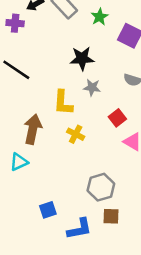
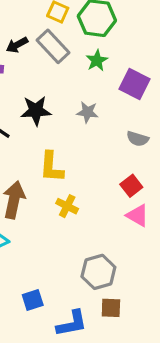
black star: (82, 58) -> (36, 111), moved
gray star: (92, 87) -> (87, 112), moved
red square: (117, 118) -> (131, 186), moved

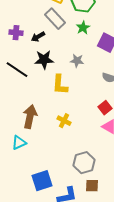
black arrow: (17, 45) -> (38, 37), moved
yellow L-shape: (51, 167) -> (60, 85), moved
blue square: (33, 300) -> (42, 181), size x1.5

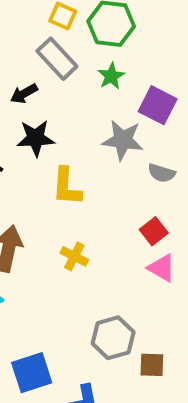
gray star: (77, 61) -> (123, 140), moved, size x1.5
brown square: (92, 186) -> (152, 365), moved

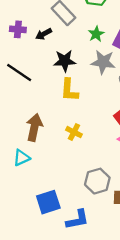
green star: (111, 76) -> (96, 34), moved
black star: (36, 138) -> (65, 61), moved

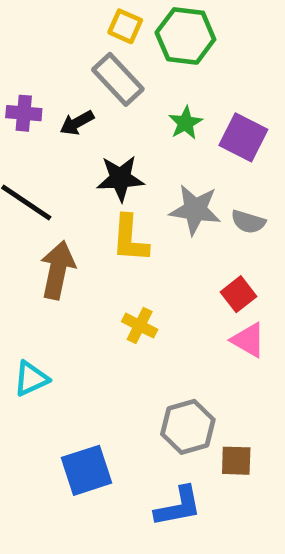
gray star: (103, 62) -> (195, 210), moved
brown arrow: (34, 127) -> (58, 270), moved
blue L-shape: (77, 220) -> (178, 507), moved

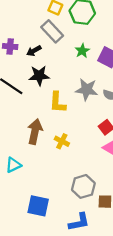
black star: (120, 178) -> (39, 76), moved
brown arrow: (58, 270) -> (35, 132), moved
blue square: (87, 470) -> (38, 206), turned 30

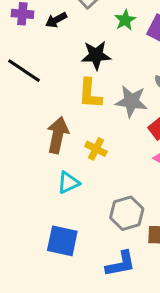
black star: (39, 76) -> (96, 55), moved
gray star: (87, 90) -> (131, 101), moved
cyan triangle: (13, 165) -> (68, 183), moved

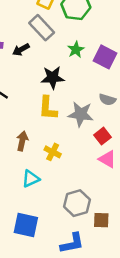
brown arrow: (58, 135) -> (22, 141), size x0.7

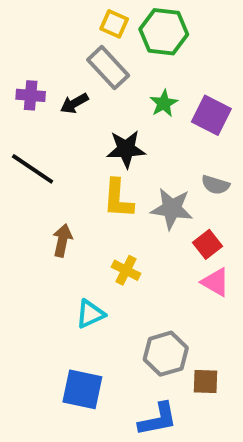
brown arrow: (22, 141) -> (62, 240), moved

